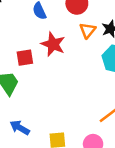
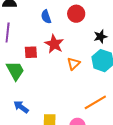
orange triangle: (88, 30) -> (74, 64), moved

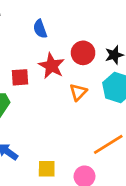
red circle: (76, 14) -> (83, 53), moved

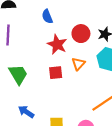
red square: (20, 77) -> (56, 73), moved

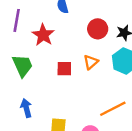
red star: (57, 44) -> (43, 35), moved
blue arrow: (26, 112) -> (26, 108), turned 35

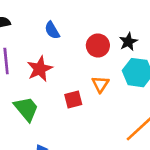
red star: (43, 35) -> (40, 69), turned 30

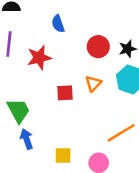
green trapezoid: (26, 109) -> (18, 111), moved

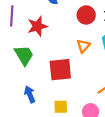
red square: (65, 93) -> (60, 70), moved, size x1.6
green trapezoid: (18, 111) -> (24, 55), moved

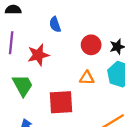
orange triangle: (83, 46) -> (87, 78), turned 48

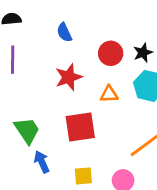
red star: (38, 55) -> (69, 77), moved
green trapezoid: (23, 85) -> (27, 130), moved

